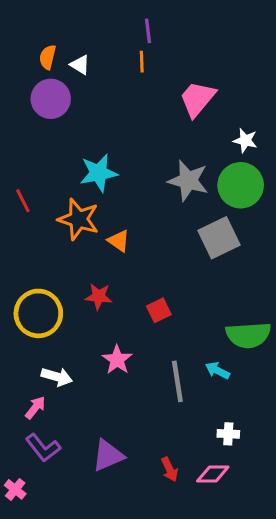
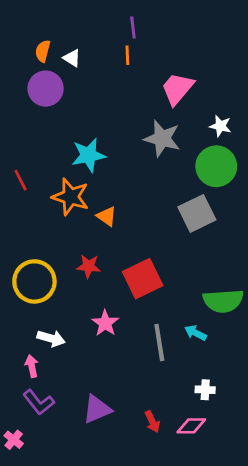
gray star: (188, 181) -> (162, 139), moved
red square: (159, 310) -> (143, 279), size x1.8
pink arrow: (35, 408) -> (32, 366), turned -50

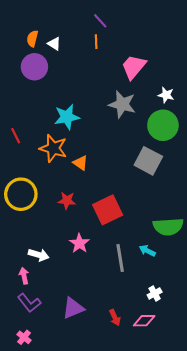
purple line: (133, 27) -> (100, 21), turned -35
gray square: (197, 213) -> (148, 161), turned -36
yellow circle: (34, 281) -> (21, 194), moved
white cross: (205, 390) -> (155, 293), turned -32
pink cross: (14, 440) -> (24, 337), moved

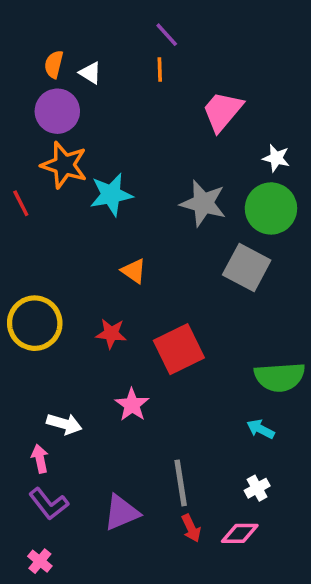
gray star: (122, 104) -> (203, 203), moved
red line: (16, 136) -> (21, 203), moved
orange star: (53, 148) -> (64, 165), moved
cyan arrow: (147, 251) -> (261, 429), moved
gray line: (120, 258) -> (181, 483), moved

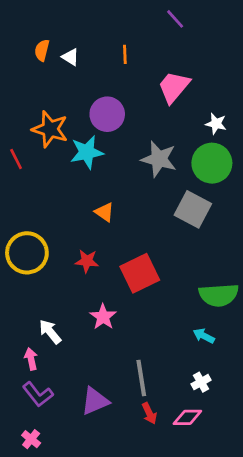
purple line: (167, 35) -> (175, 19), moved
purple circle: (57, 111) -> (107, 114), moved
white arrow: (64, 424) -> (50, 332), turned -145

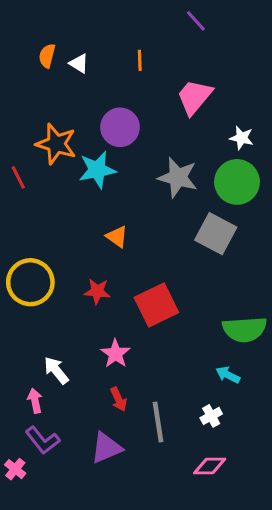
white cross: (201, 382) -> (211, 416), moved
red arrow: (149, 413) -> (118, 399), moved
pink cross: (31, 439) -> (15, 469), moved

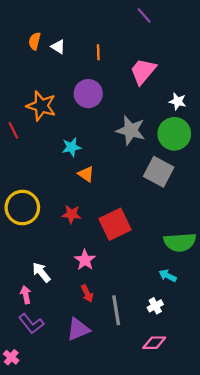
orange line: (140, 60) -> (98, 52), moved
cyan star: (97, 170) -> (71, 147), moved, size x0.7
pink cross: (15, 469) -> (11, 357), moved

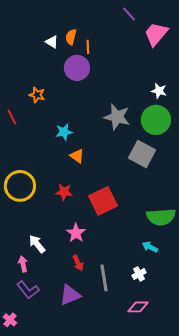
orange semicircle: (35, 41) -> (71, 37), moved
pink trapezoid: (143, 71) -> (156, 34), moved
purple circle: (88, 94) -> (77, 68), moved
orange star: (41, 106) -> (37, 95), size x0.6

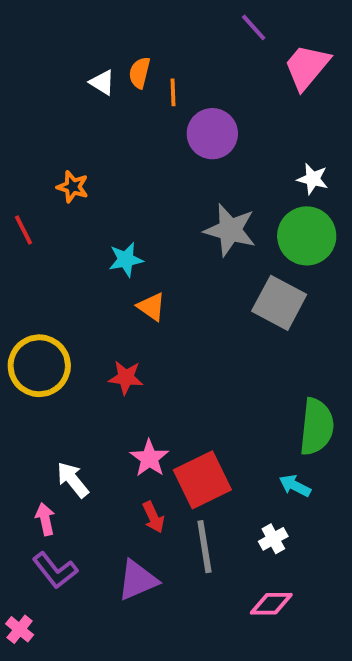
purple circle: (77, 68) -> (212, 134), moved
red square: (103, 201) -> (202, 480), moved
green semicircle: (161, 217) -> (317, 427), turned -80

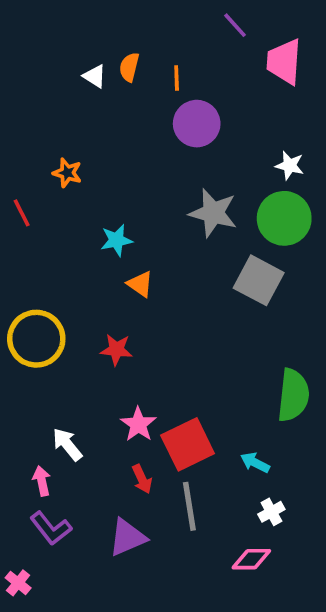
pink trapezoid: (307, 67) -> (284, 62), turned -36
orange line: (173, 92) -> (177, 78), moved
cyan arrow: (295, 486) -> (255, 463), moved
white cross: (273, 539) -> (271, 512), moved

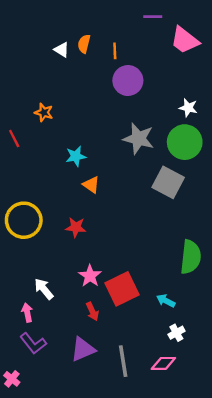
purple line: (235, 25) -> (153, 17), turned -48
pink trapezoid: (284, 62) -> (185, 40), turned -56
gray line: (189, 506) -> (123, 361), moved

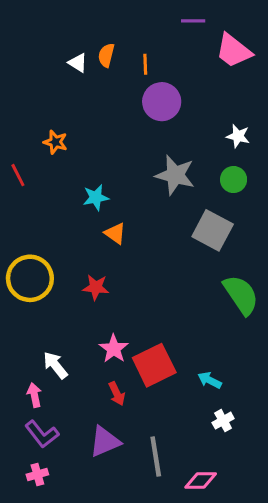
green circle: (185, 142) -> (234, 180), size x0.6
green semicircle: (191, 257) -> (241, 295), moved, turned -40
pink diamond: (163, 363) -> (201, 480), moved
pink cross: (12, 379) -> (37, 474), moved, turned 35

